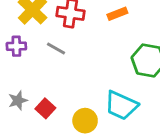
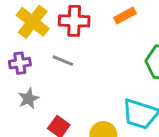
gray star: (18, 100) -> (29, 99), moved

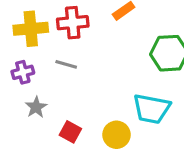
yellow cross: (33, 22) -> (31, 29), turned -36

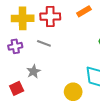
gray star: (36, 107) -> (33, 71), moved
red square: (70, 132) -> (17, 88), moved, turned 32

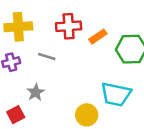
orange rectangle: (84, 11) -> (98, 37), moved
red cross: (50, 17) -> (69, 26), moved

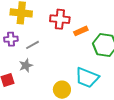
gray line: (47, 57) -> (33, 45), moved, turned -56

